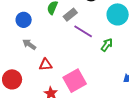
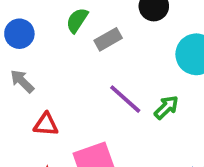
purple line: (83, 31) -> (125, 99), moved

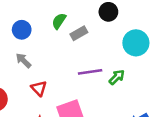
purple line: (125, 99) -> (90, 72), turned -50
red triangle: (46, 124) -> (39, 88), turned 42

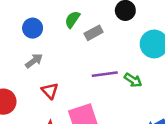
gray arrow: (23, 60) -> (34, 61), turned 98
green arrow: (117, 77) -> (133, 80), turned 77

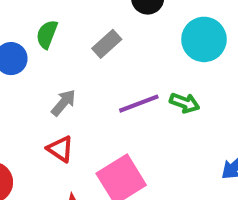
green semicircle: (72, 19) -> (47, 34), moved
gray arrow: (34, 61) -> (64, 103), moved

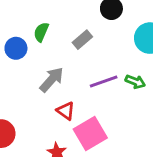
gray arrow: (64, 103) -> (52, 80), size x1.4
red triangle: (60, 149) -> (66, 111), moved

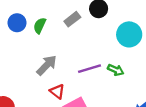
gray rectangle: (82, 40) -> (72, 19), moved
blue circle: (16, 48) -> (17, 23), moved

